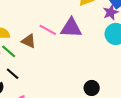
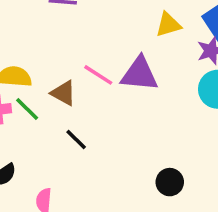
black line: (13, 74) -> (76, 140), moved

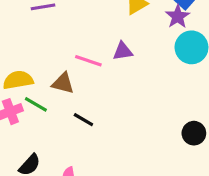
purple triangle: (139, 74) -> (123, 51), size x0.6
black circle: (170, 182) -> (194, 133), moved

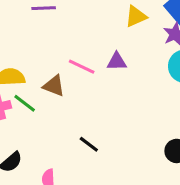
black line: (83, 120) -> (89, 144), moved

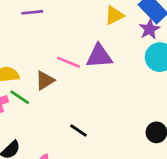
purple triangle: (117, 62) -> (99, 56), size x1.5
brown triangle: (54, 86) -> (45, 80), turned -50

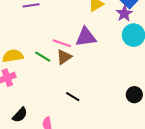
brown triangle: (45, 80) -> (64, 57), moved
green line: (20, 97) -> (43, 57), moved

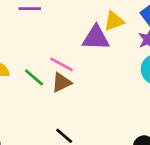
purple triangle: (86, 37) -> (96, 38), moved

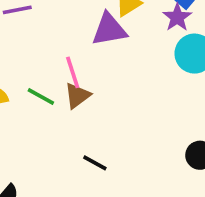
pink line: (62, 64) -> (73, 72), turned 55

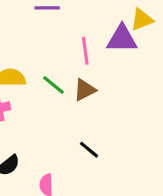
pink line: (73, 72) -> (85, 51), moved

